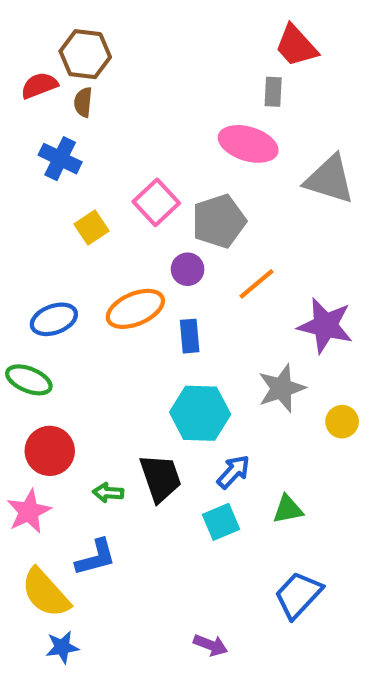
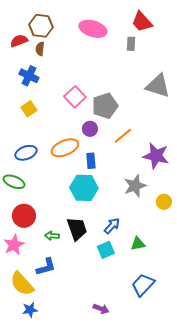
pink ellipse: (248, 144) -> (93, 29), moved
yellow square: (91, 227) -> (29, 109), moved
cyan hexagon: (200, 413) -> (84, 188), moved

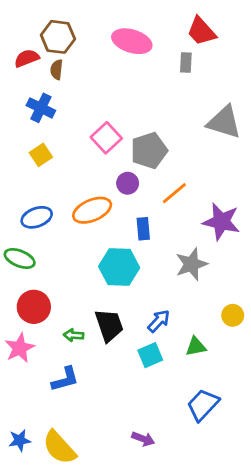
blue rectangle: (91, 161) -> (143, 229), moved
yellow circle: (164, 202) -> (233, 315), moved
yellow semicircle: (22, 284) -> (59, 447), moved
blue star: (30, 310) -> (20, 440), moved

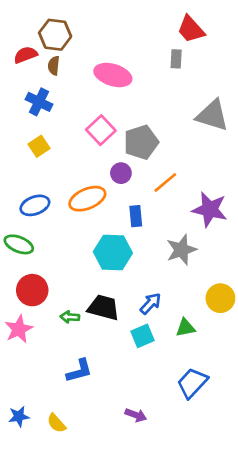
pink ellipse: (132, 41) -> (113, 75), moved
yellow circle: (233, 315) -> (220, 298), size x1.4
black trapezoid: (109, 325) -> (103, 308), turned -56
blue L-shape: (65, 379) -> (79, 371), moved
yellow semicircle: (59, 447) -> (56, 423), size x0.6

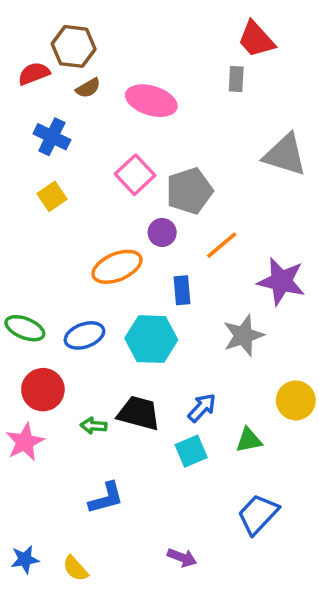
brown semicircle: (54, 66) -> (88, 88), moved, turned -126
blue ellipse: (35, 205) -> (84, 335), moved

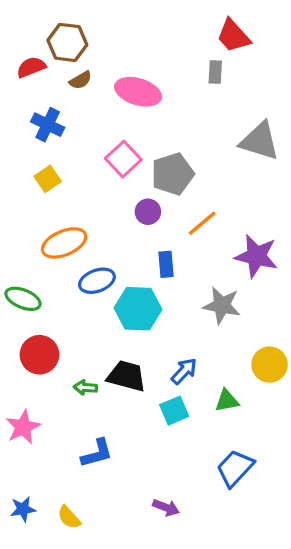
orange ellipse: (117, 267) -> (64, 243), moved
blue ellipse: (84, 335) -> (97, 281), moved
gray star: (243, 335) -> (222, 305), turned 30
pink star: (25, 442) -> (23, 427), moved

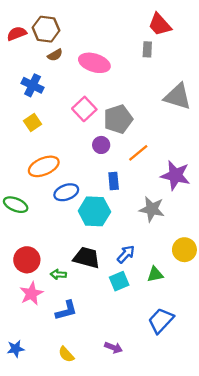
red semicircle: (31, 67) -> (17, 34), moved
red circle: (39, 355) -> (27, 260), moved
green arrow: (85, 388) -> (58, 274), moved
pink star: (23, 427) -> (31, 294), moved
yellow semicircle: (69, 517) -> (66, 354), moved

